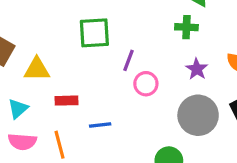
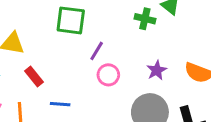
green cross: (186, 27) -> (145, 19), moved
red rectangle: (67, 101) -> (34, 77), turned 42

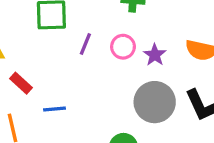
pink circle: (108, 75) -> (123, 47), moved

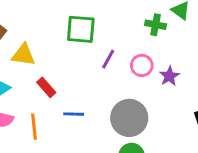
gray circle: (155, 102) -> (129, 118), moved

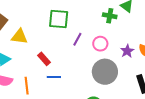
purple star: (169, 76) -> (127, 51), moved
red rectangle: (46, 87) -> (44, 59), moved
gray circle: (129, 118) -> (105, 72), moved

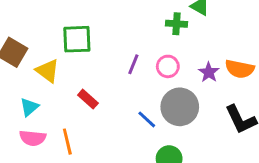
green square: (59, 19) -> (77, 39), moved
yellow triangle: (19, 37) -> (48, 71), turned 36
blue line: (54, 77) -> (147, 119), moved, turned 48

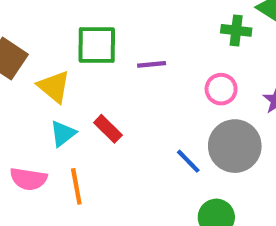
purple line: (133, 64) -> (152, 64), moved, turned 60
cyan triangle: (29, 107) -> (63, 134), moved

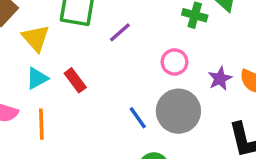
purple line: (152, 64) -> (120, 32), turned -45

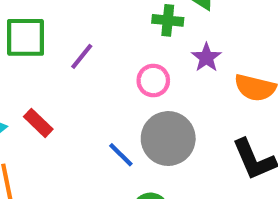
purple star: (220, 79) -> (206, 58), moved

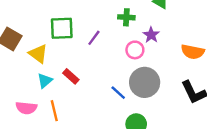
green cross: (168, 20) -> (126, 17), moved
purple star: (206, 58) -> (151, 35), moved

